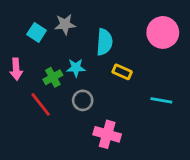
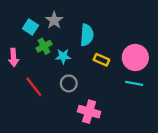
gray star: (65, 24) -> (54, 20), turned -30
pink circle: (163, 32) -> (135, 57), moved
green cross: (53, 77) -> (44, 46), moved

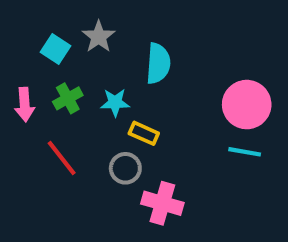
green cross: (44, 46) -> (68, 98), moved
yellow rectangle: (101, 60) -> (144, 133), moved
gray circle: (69, 83) -> (125, 168), moved

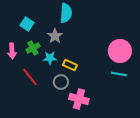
gray star: (99, 37) -> (55, 36), moved
cyan semicircle: (158, 63) -> (66, 13), moved
cyan star: (115, 102) -> (50, 58), moved

